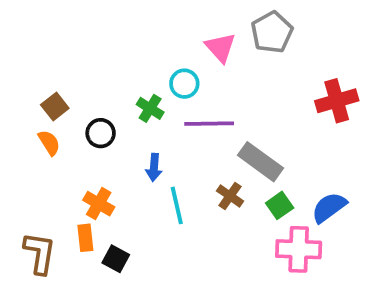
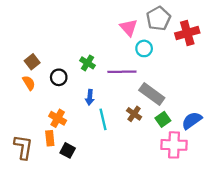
cyan circle: (184, 84) -> (144, 48), moved
red cross: (337, 101) -> (187, 33), moved

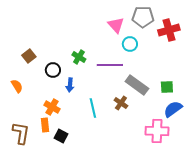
gray pentagon: (158, 19) -> (143, 17), turned 30
orange semicircle: (29, 83) -> (17, 86), moved
blue arrow: (90, 97) -> (70, 85), moved
green square: (163, 119) -> (167, 87), moved, turned 32

